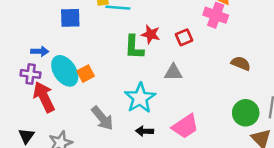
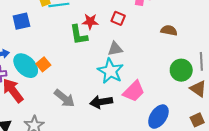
red square: (184, 37) -> (118, 18), turned -32
cyan star: (140, 98) -> (110, 71), moved
black arrow: (145, 131) -> (101, 102), size x1.5

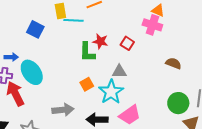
blue square: (21, 21) -> (35, 29), turned 30
orange square: (43, 64) -> (87, 84), moved
gray arrow: (64, 98) -> (63, 110), turned -55

